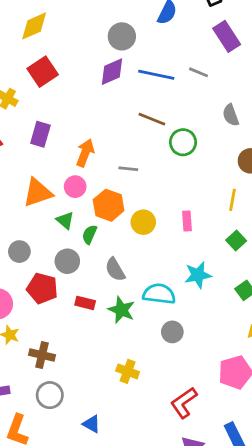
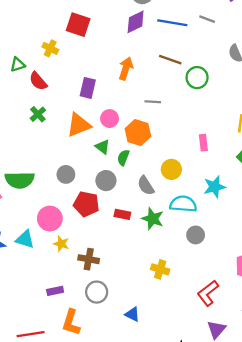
red square: (43, 72) -> (78, 25), turned -35
purple rectangle: (40, 134) -> (88, 88), moved
orange arrow: (85, 153) -> (126, 68), moved
yellow circle: (143, 222) -> (171, 169), moved

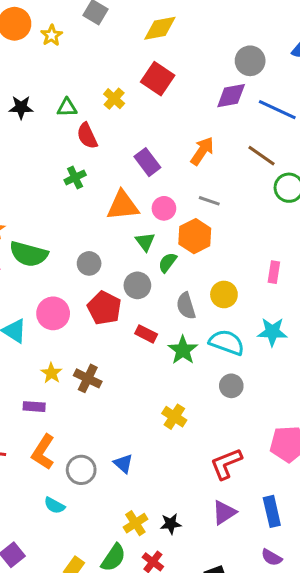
purple rectangle: (88, 88) -> (147, 162), turned -66
gray line: (153, 102) -> (209, 201), moved
yellow star: (61, 244) -> (51, 373), moved
gray circle: (97, 292) -> (81, 470), moved

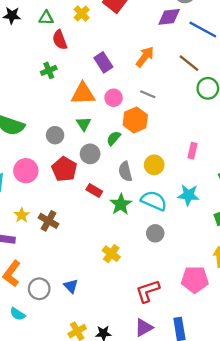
green triangle: (145, 242) -> (84, 124), moved

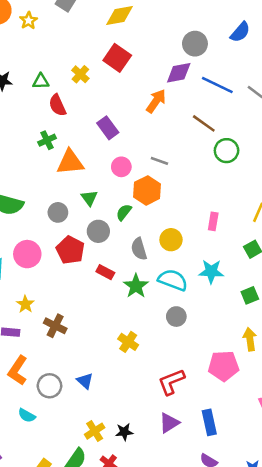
orange arrow: (145, 57) -> (156, 101), moved
orange triangle: (83, 94) -> (70, 162), moved
brown cross: (49, 221) -> (55, 326), moved

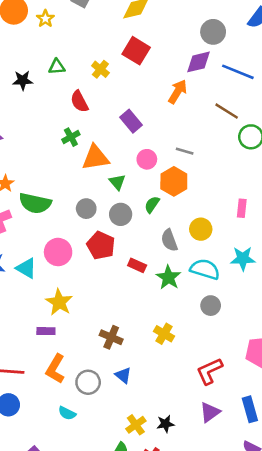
green triangle: (41, 81) -> (57, 67), moved
green triangle: (89, 198) -> (117, 182), moved
gray circle: (98, 231) -> (121, 214), moved
yellow star: (25, 304) -> (59, 302), size x1.5
brown cross: (55, 326) -> (111, 337), moved

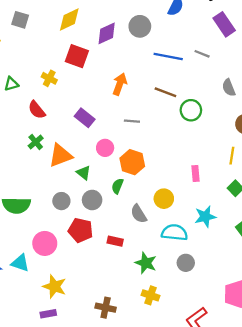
purple diamond: (199, 62) -> (107, 33), moved
gray line: (185, 151) -> (132, 121), moved
green star: (168, 277) -> (146, 263), moved

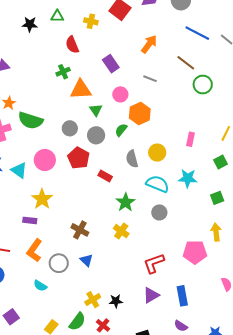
yellow cross: (49, 78) -> (91, 21), turned -32

